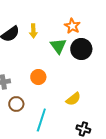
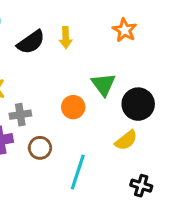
green triangle: (58, 46) -> (103, 84), moved
black circle: (81, 49) -> (138, 104), moved

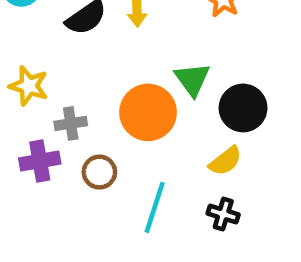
orange circle: (73, 107) -> (148, 112), size x1.6
black cross: (141, 186) -> (223, 214), moved

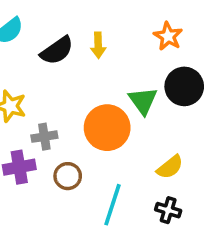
black circle: (243, 108) -> (184, 86), moved

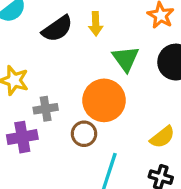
green triangle: (143, 101) -> (126, 59), moved
brown circle: (68, 176) -> (84, 134), moved

